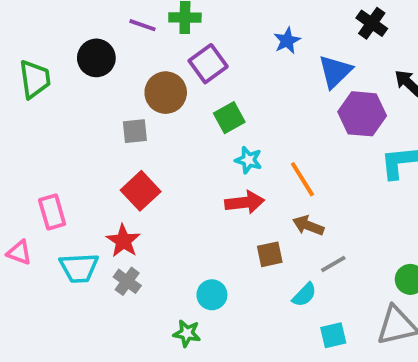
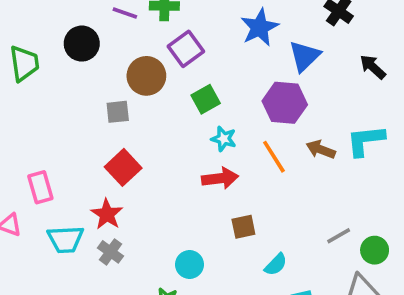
blue star: (287, 41) -> (260, 27), size x1.5
purple hexagon: (362, 114) -> (285, 103), moved
brown arrow: (308, 225) -> (321, 150), moved
gray line: (333, 264) -> (339, 236), moved

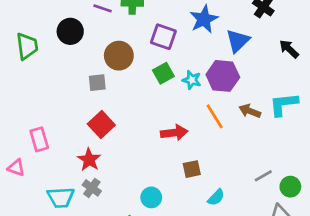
purple square: (186, 49) -> (163, 37), moved, turned -35
cyan star: (224, 139) -> (192, 80), moved
cyan trapezoid: (66, 239) -> (61, 197), moved

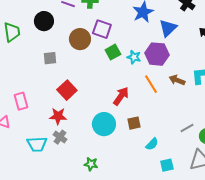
purple square: (163, 37) -> (102, 29), moved
gray square: (97, 83) -> (50, 58), moved
red arrow: (174, 133) -> (121, 96), turned -48
red star: (89, 160) -> (58, 116), turned -30
cyan circle: (151, 197) -> (104, 124), moved, size x1.5

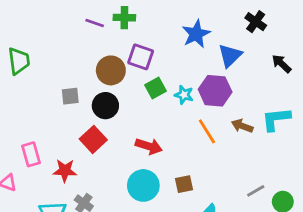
black circle: (44, 21) -> (105, 106), moved
red arrow: (121, 96) -> (149, 146), moved, turned 72
red star: (58, 116) -> (65, 171), moved

